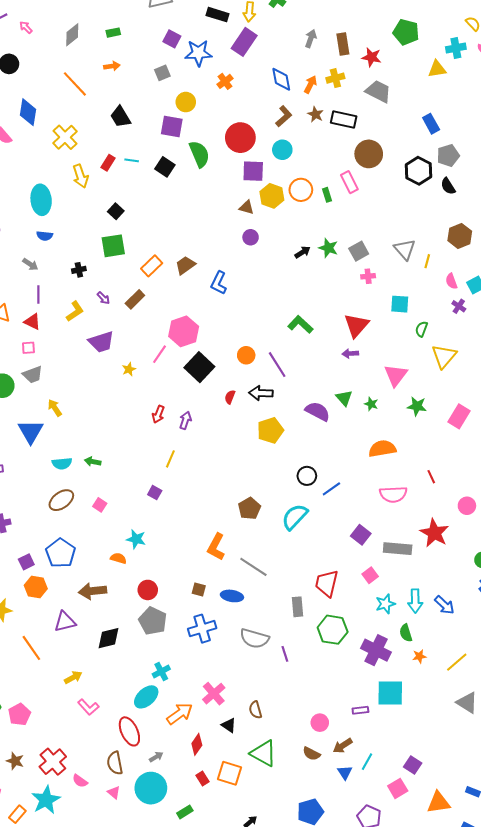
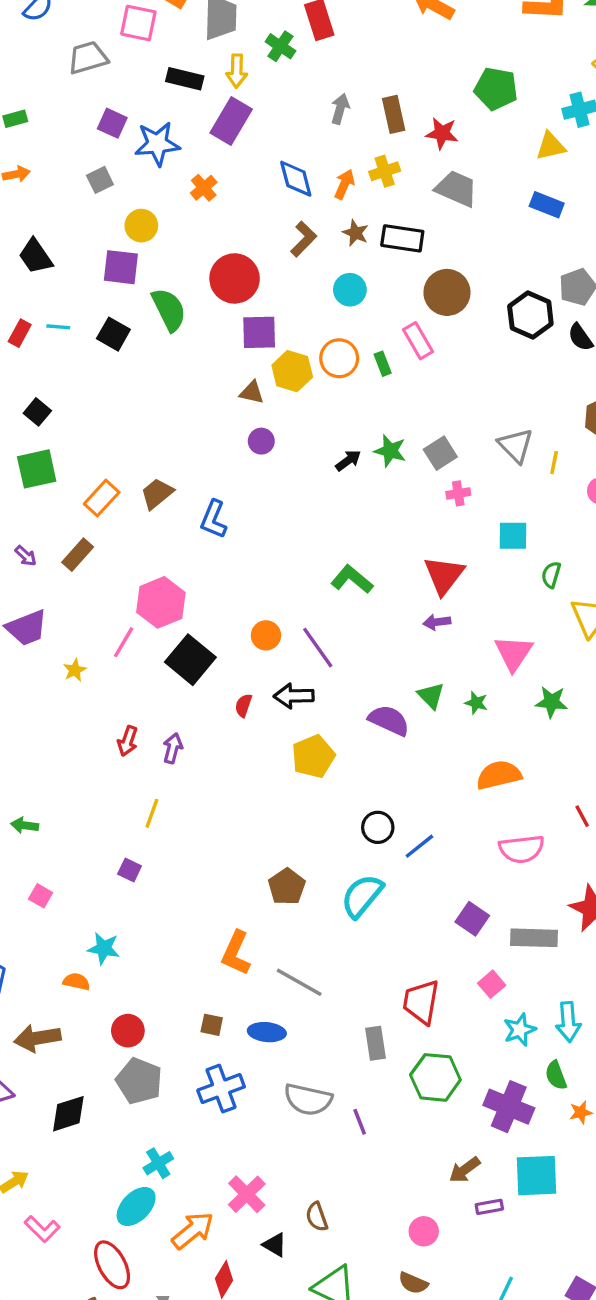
blue rectangle: (431, 124) -> (547, 205), moved, turned -36
cyan circle: (282, 150) -> (350, 290), moved
brown arrow: (343, 746) -> (465, 1170), moved

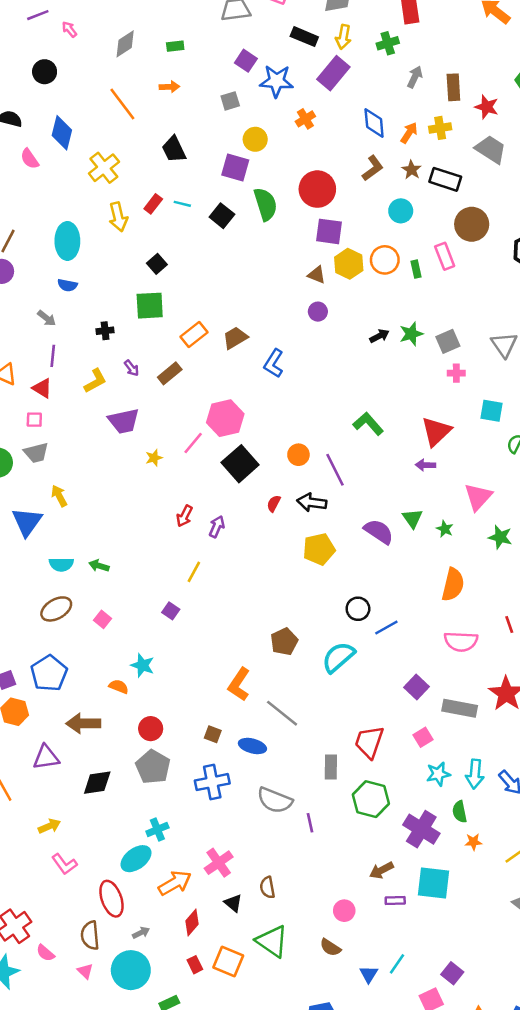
green cross: (280, 46) -> (388, 43), moved, turned 30
green star: (390, 451) -> (411, 334), turned 30
orange semicircle: (499, 775) -> (453, 585), turned 108

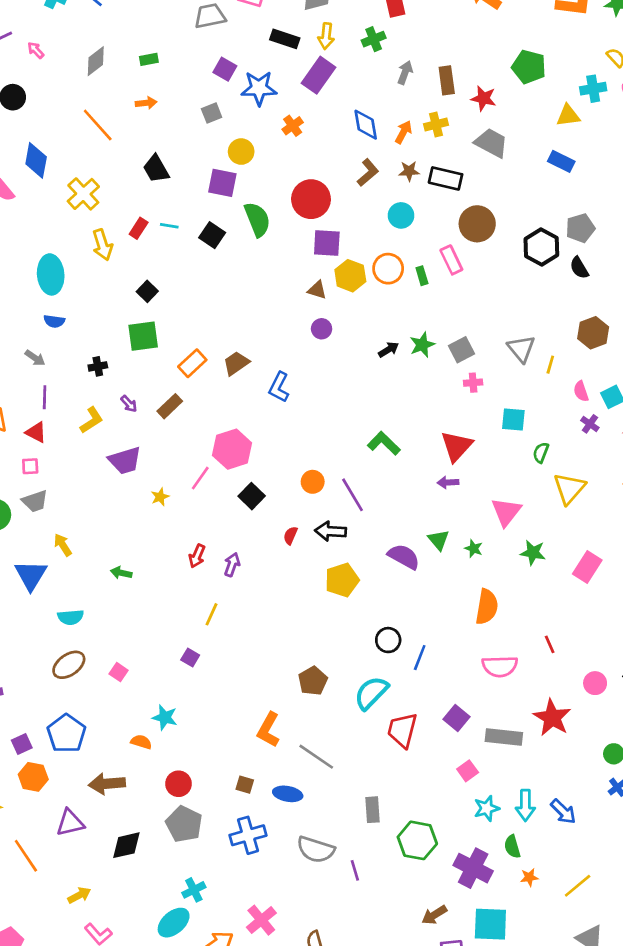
brown star: (412, 170) -> (409, 171), turned -30
black square: (240, 464) -> (252, 496), size x0.7
green arrow: (99, 566) -> (121, 573), moved
blue line: (386, 628) -> (420, 658), turned -35
red trapezoid: (369, 742) -> (402, 730), moved

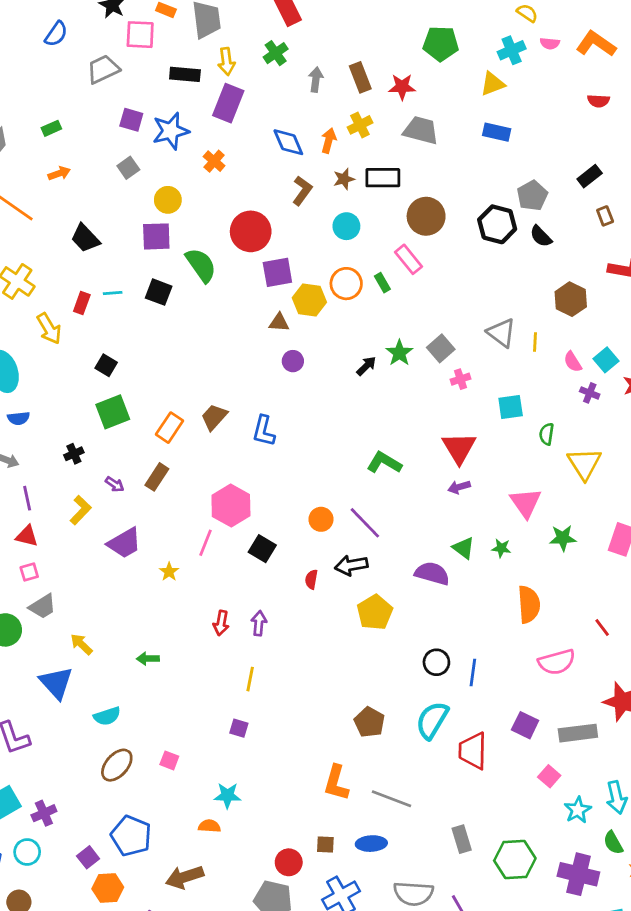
red circle: (179, 784) -> (289, 862), moved

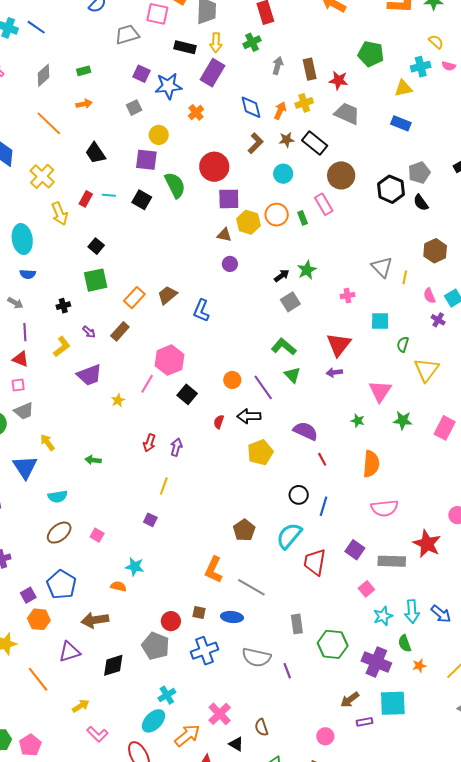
black rectangle: (383, 178) -> (315, 143), turned 30
gray square: (441, 348) -> (290, 302), moved
green triangle: (464, 548) -> (292, 375), moved
red line: (602, 628) -> (322, 459), moved

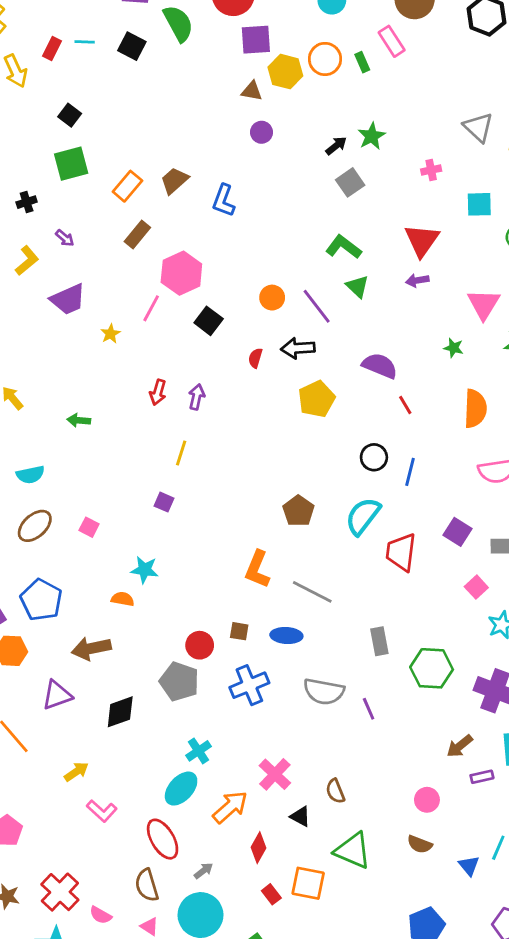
brown rectangle: (120, 331) -> (137, 234), moved

